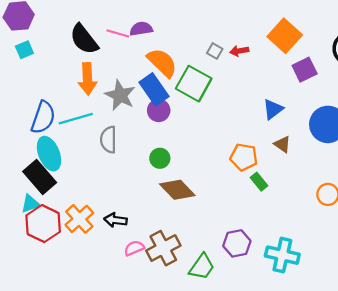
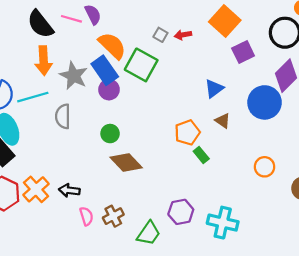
purple semicircle: (141, 29) -> (93, 14), turned 72
orange pentagon: (244, 157) -> (187, 132), turned -30
pink semicircle: (134, 248) -> (86, 216), turned 96
brown cross: (163, 248) -> (113, 216), size x0.7

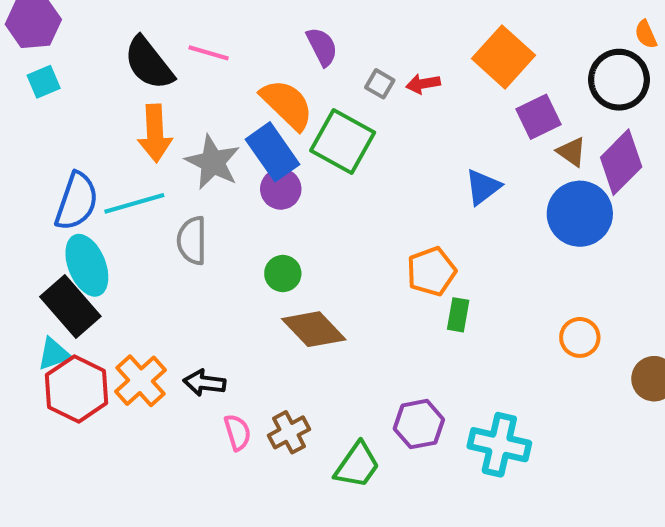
purple semicircle: (93, 14) -> (322, 47), moved
brown triangle: (223, 121) -> (572, 152), moved
green rectangle: (201, 155) -> (458, 315), turned 49

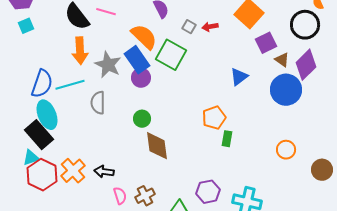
brown diamond: (314, 329) -> (157, 146), turned 36

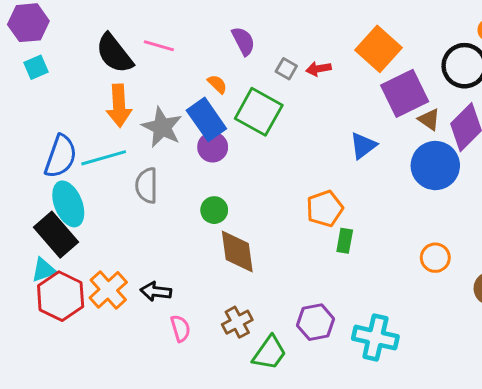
orange semicircle: (144, 37) -> (217, 84), size x0.5
purple square: (266, 43) -> (405, 93), size x1.4
brown cross: (145, 196) -> (237, 322), moved

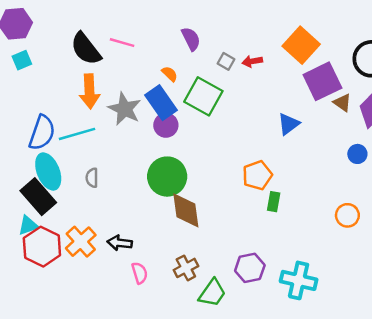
blue circle: (435, 166) -> (357, 154), moved, size x0.5
gray semicircle: (147, 185) -> (92, 178), moved, size x0.7
green circle: (214, 210) -> (167, 177), size x1.8

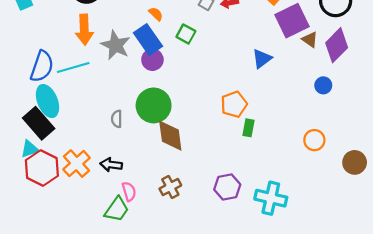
green square: (203, 96) -> (186, 34), size x0.6
gray semicircle: (92, 178) -> (117, 119), moved
green trapezoid: (212, 293) -> (117, 209), moved

